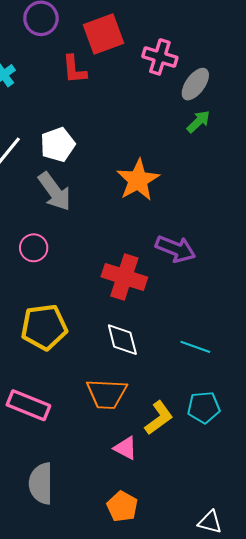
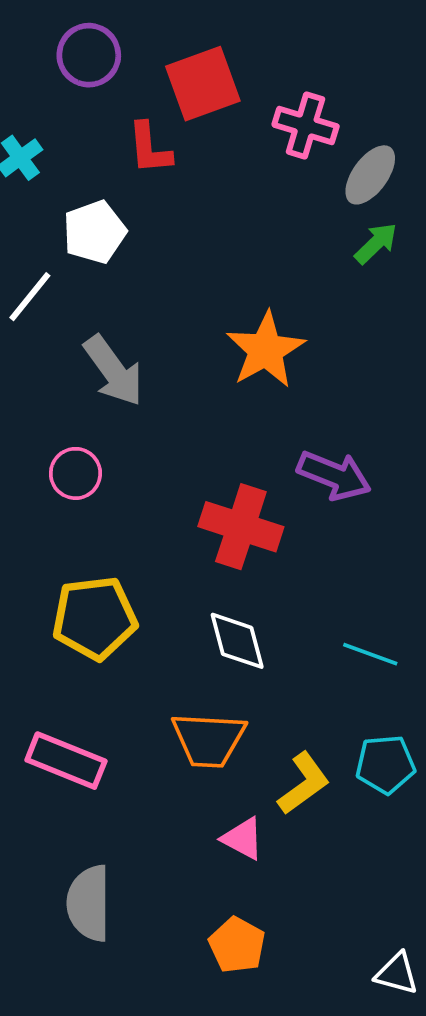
white pentagon: (58, 145) -> (94, 232), moved

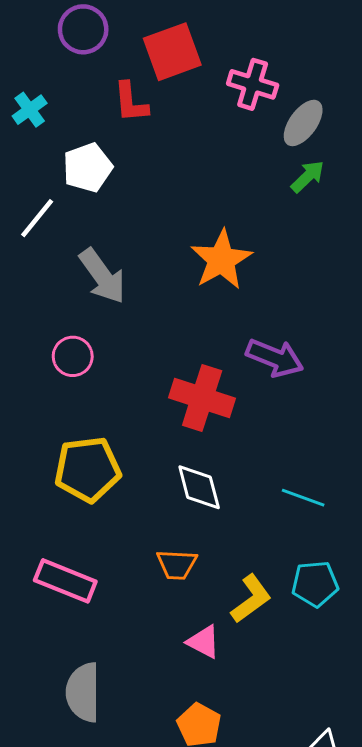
orange trapezoid: (209, 740) -> (177, 564), size x0.7

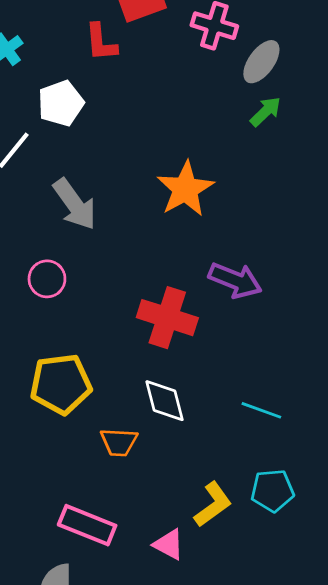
orange trapezoid: (177, 564) -> (119, 442), moved
pink rectangle: (65, 581) -> (87, 525), moved

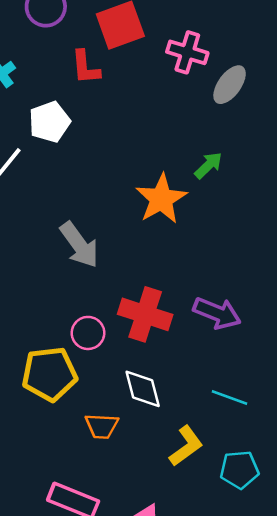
green arrow: (266, 111) -> (208, 165), moved
gray arrow: (75, 204) -> (79, 245), moved
pink circle: (47, 279) -> (88, 333), moved
purple arrow: (235, 280) -> (217, 313), moved
yellow L-shape: (213, 504) -> (186, 446), moved

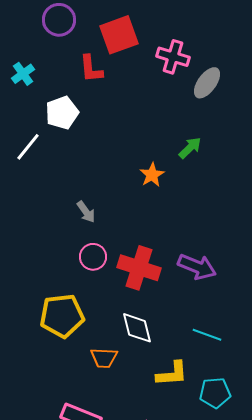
orange star: (161, 199) -> (152, 175), size x0.6
gray arrow: (79, 245) -> (86, 212), size x0.6
pink circle: (88, 333) -> (93, 257), moved
yellow L-shape: (186, 446) -> (172, 374), turned 32

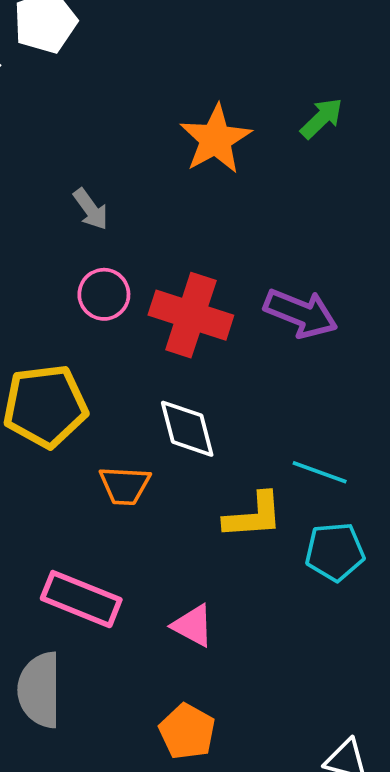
green arrow: (190, 148) -> (322, 118), moved
orange star: (152, 175) -> (216, 139), size x1.5
cyan line: (207, 335) -> (320, 472), moved

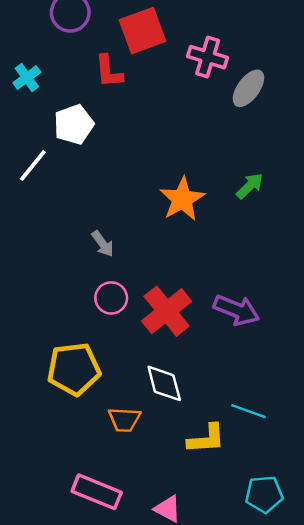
red cross: (191, 315) -> (167, 311), turned 33
cyan pentagon: (335, 552) -> (264, 494), moved

